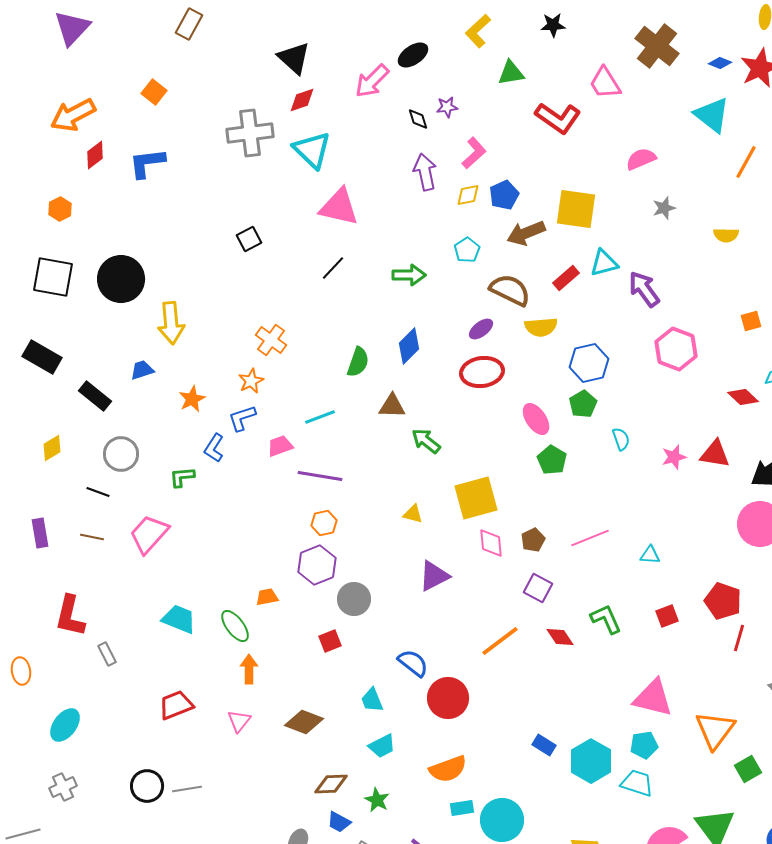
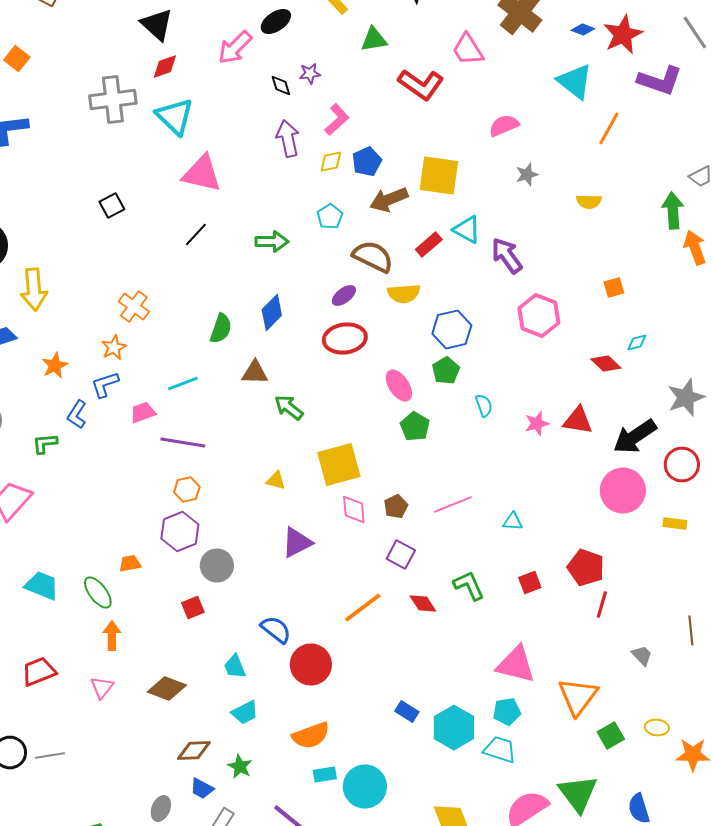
cyan triangle: (604, 263) -> (467, 230), turned 44

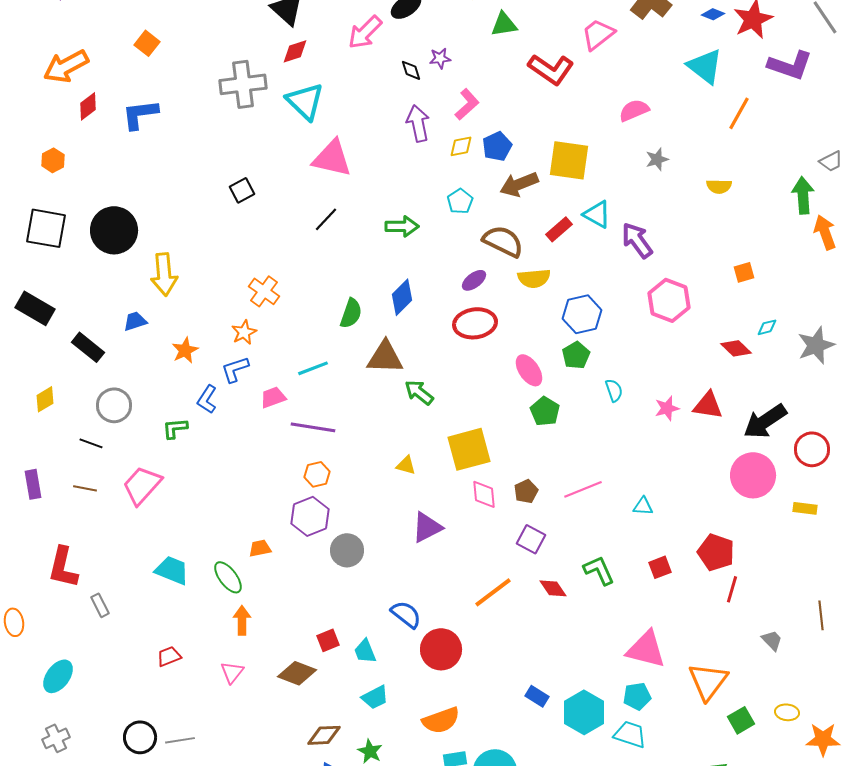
pink trapezoid: (468, 50) -> (598, 34), turned 84
brown triangle: (255, 372) -> (385, 357), size x1.4
gray star: (686, 398) -> (816, 345), moved
red square: (193, 608) -> (328, 640), moved
red trapezoid: (39, 672) -> (169, 656), size x0.7

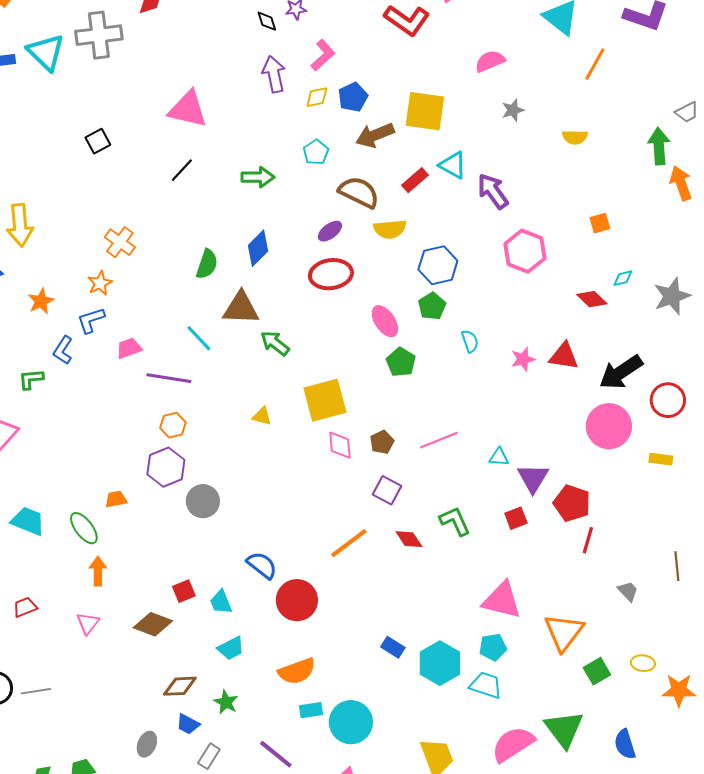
cyan triangle: (305, 101) -> (46, 52), moved
cyan line: (313, 368) -> (199, 338), moved, turned 68
purple triangle: (427, 527) -> (533, 478), moved, turned -32

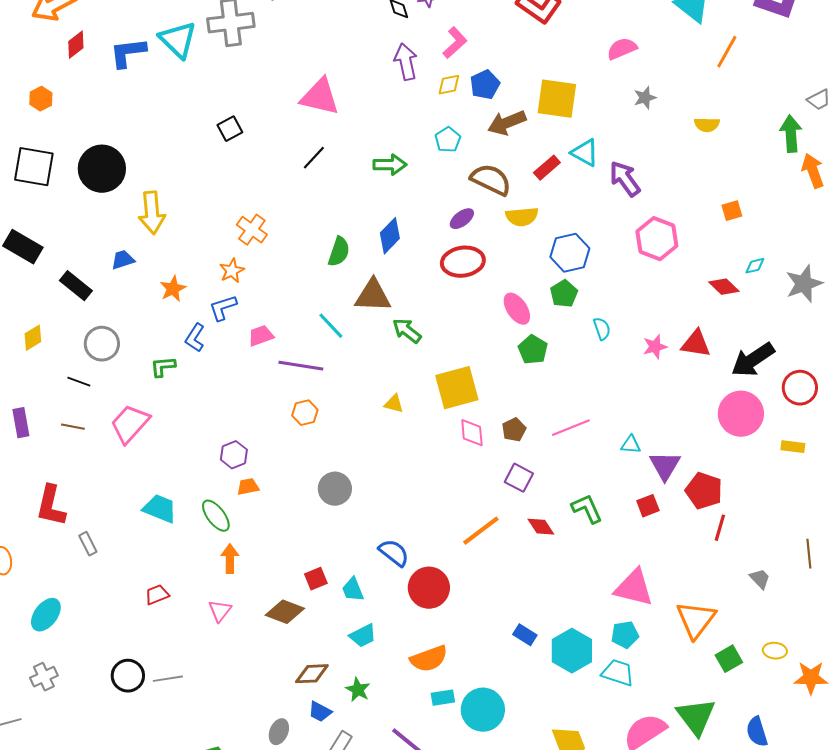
purple hexagon: (166, 467) -> (234, 455), moved, size x0.7

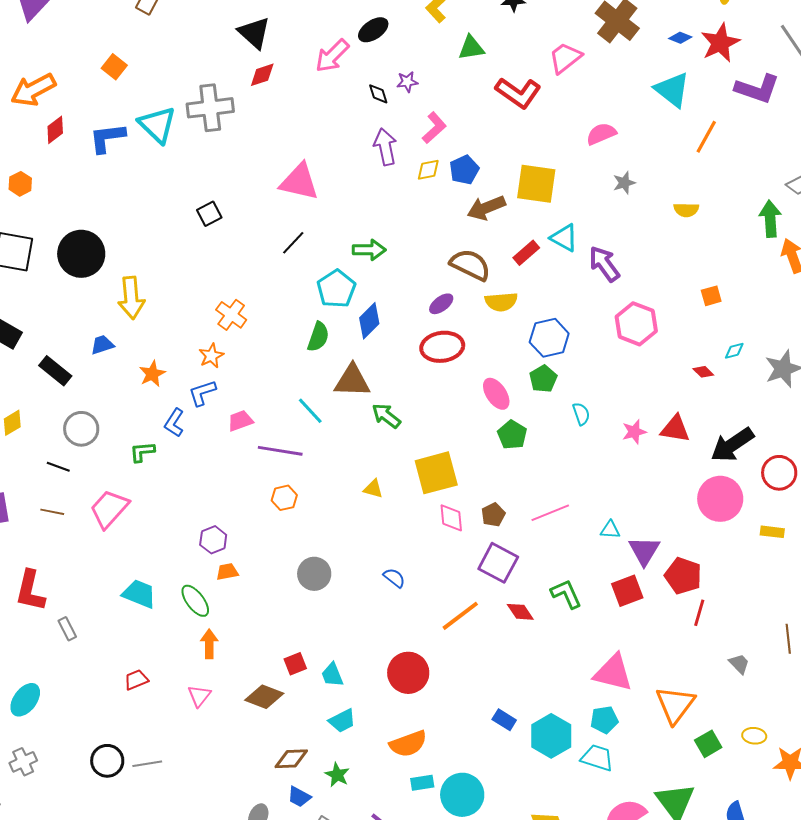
cyan pentagon: (448, 140) -> (336, 289), moved, size x1.5
red diamond: (724, 287) -> (703, 372), size x0.7
purple square: (519, 478) -> (498, 563), size x1.4
red square: (648, 506) -> (627, 591), size x1.4
blue semicircle: (394, 553) -> (394, 578), moved, size x0.7

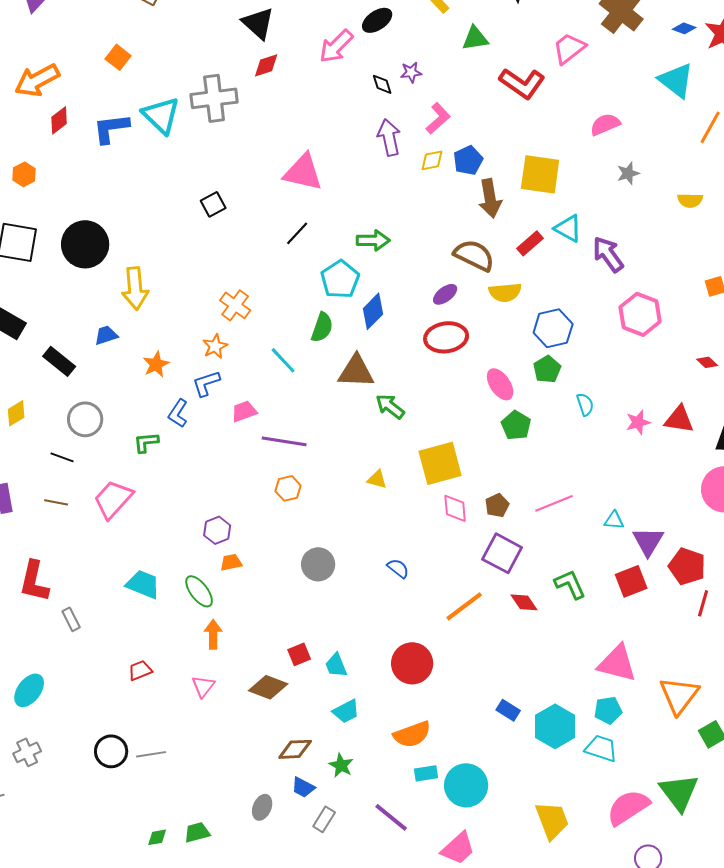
brown arrow: (486, 208) -> (490, 198), turned -78
cyan line: (310, 411) -> (283, 360), moved

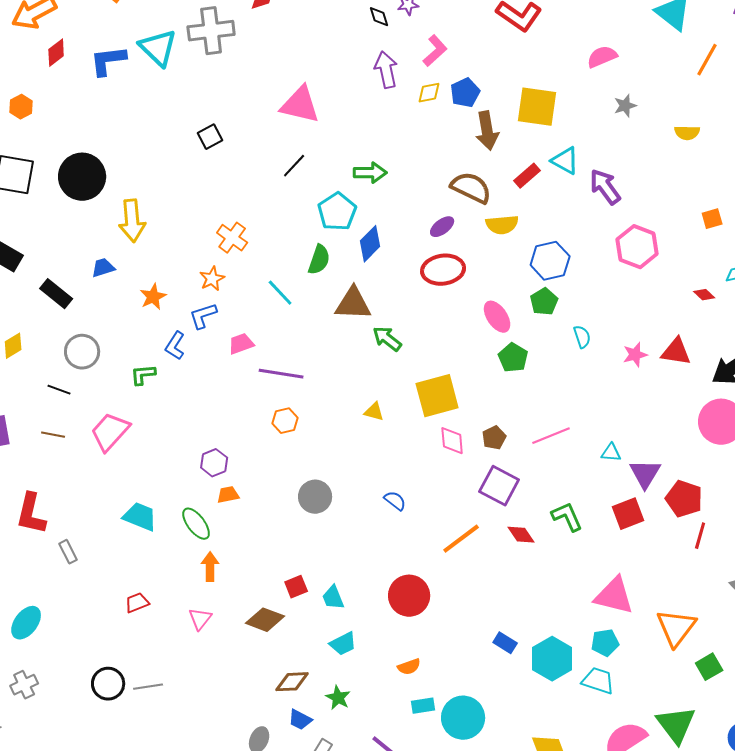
orange semicircle: (412, 734) -> (409, 667), size x0.6

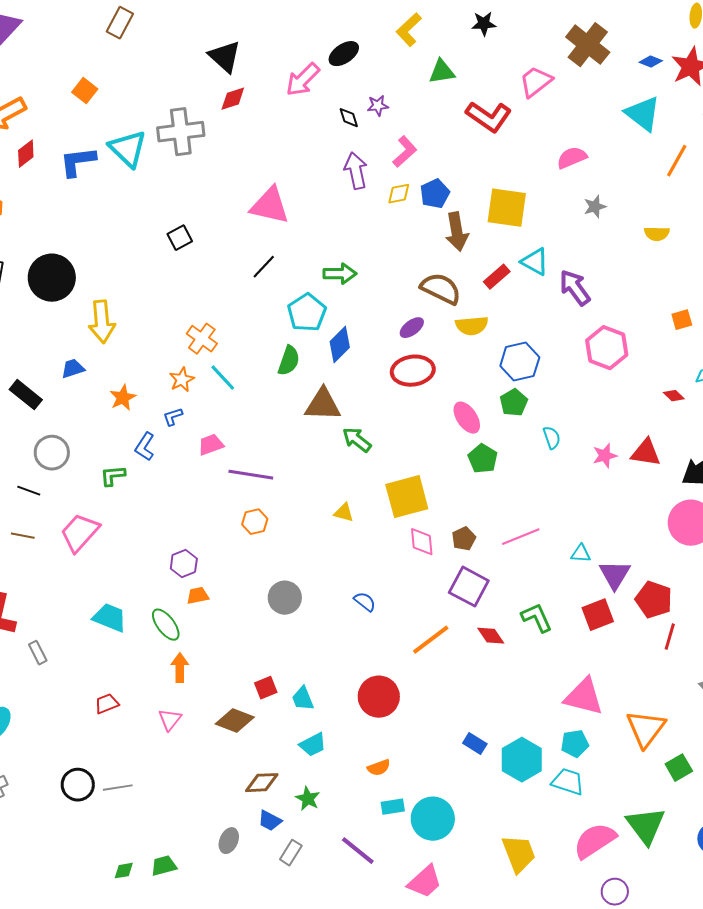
cyan line: (280, 293) -> (223, 378), moved
blue L-shape: (203, 316) -> (173, 417), size x0.7

